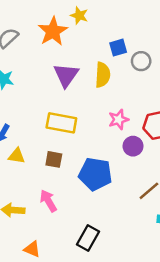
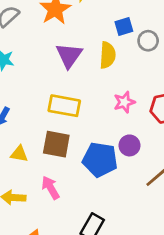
purple circle: (133, 146) -> (129, 145), moved
yellow triangle: (17, 156) -> (19, 154), moved
brown square: (54, 159) -> (56, 144), size x1.5

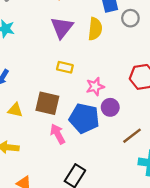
pink star: (124, 102) -> (95, 87), moved
yellow rectangle: (64, 106) -> (65, 67), moved, size x0.6
pink arrow: (50, 188) -> (58, 134), moved

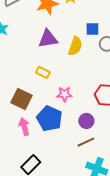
purple triangle: (62, 28) -> (48, 39), turned 30
purple circle: (110, 107) -> (86, 121), moved

